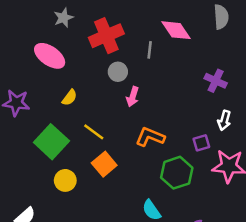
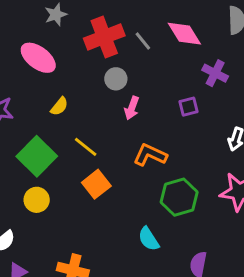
gray line: (150, 50) -> (143, 41), moved, turned -48
purple cross: (216, 81) -> (215, 73), moved
purple square: (201, 143) -> (188, 107), moved
yellow circle: (65, 180) -> (37, 200), moved

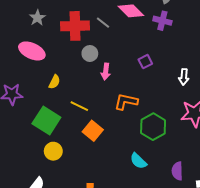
red cross: (104, 37) -> (75, 26), turned 32
purple cross: (215, 73) -> (162, 21), moved

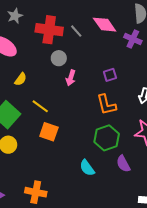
orange L-shape: (126, 102) -> (106, 105), moved, turned -125
orange square: (93, 131) -> (49, 132), turned -30
purple semicircle: (177, 171) -> (123, 164), moved, turned -36

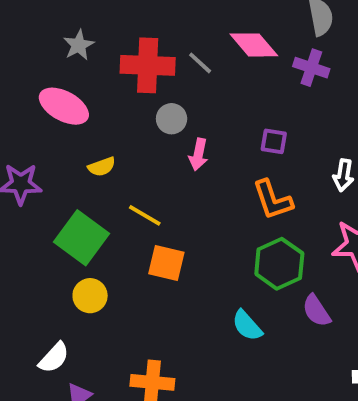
purple square: (110, 75) -> (274, 141), turned 32
yellow semicircle: (21, 79) -> (102, 167), turned 40

